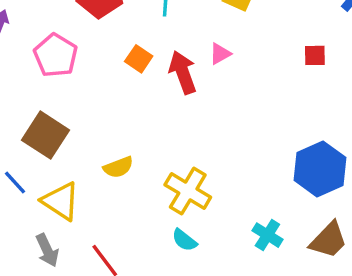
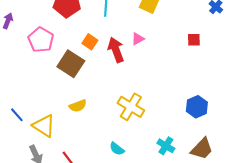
brown square: (45, 135) -> (71, 64), moved
blue hexagon: (320, 169) -> (197, 107), size x0.7
yellow cross: (188, 191) -> (131, 107), moved

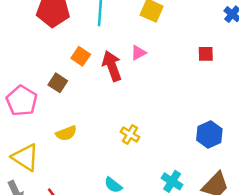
pink pentagon: (41, 40) -> (22, 101), moved
brown square: (71, 64) -> (58, 83), size x0.6
yellow cross: (131, 107) -> (130, 135), size x0.6

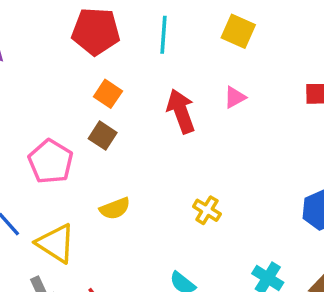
pink triangle: (138, 53) -> (235, 97), moved
orange square: (81, 56) -> (108, 94), moved

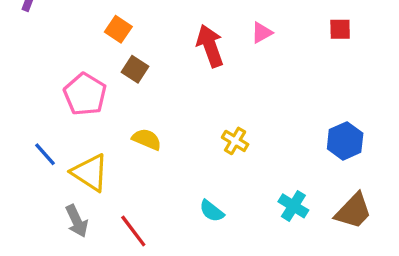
orange square: (108, 94) -> (118, 29), moved
yellow semicircle: (115, 208) -> (147, 139), turned -136

